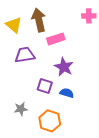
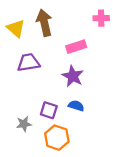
pink rectangle: (56, 39) -> (76, 47), moved
purple square: (45, 86) -> (49, 110), moved

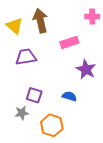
purple star: (73, 76) -> (86, 69), moved
purple square: (49, 110) -> (34, 95), moved

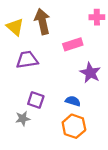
orange hexagon: (52, 125) -> (74, 126), moved

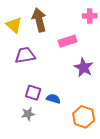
blue semicircle: (73, 101) -> (53, 99), moved
gray star: (23, 119) -> (28, 114), moved
orange hexagon: (74, 126) -> (84, 117), moved

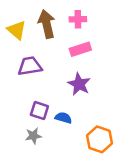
pink cross: (90, 16) -> (78, 19), moved
purple star: (84, 67) -> (79, 84), moved

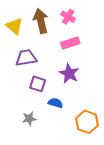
pink cross: (78, 19) -> (68, 17), turned 32
purple square: (39, 111) -> (38, 84), moved

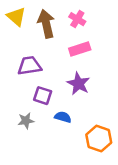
yellow triangle: (14, 26) -> (16, 17), moved
gray star: (29, 119) -> (26, 121), moved

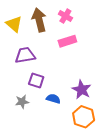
yellow triangle: (16, 17) -> (14, 24), moved
purple star: (78, 84) -> (82, 90), moved

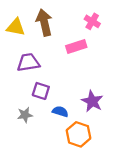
pink cross: (65, 16) -> (92, 21), moved
yellow triangle: (14, 24) -> (16, 27), turned -30
orange hexagon: (84, 117) -> (79, 134), moved

